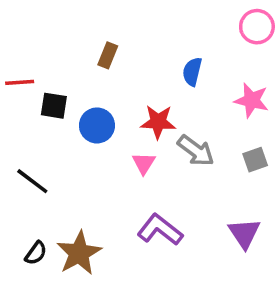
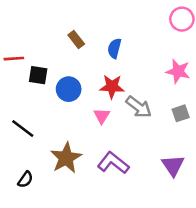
brown rectangle: (108, 55) -> (76, 39), turned -60
blue semicircle: (192, 72) -> (114, 48), moved
brown star: (79, 253) -> (66, 158), moved

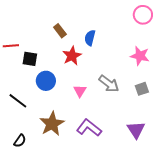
red star: (112, 87) -> (72, 56), moved, turned -30
blue circle: (69, 89) -> (46, 81), moved

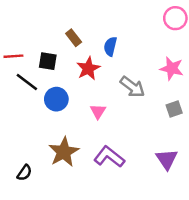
black square: (30, 59) -> (48, 61), moved
gray arrow: (109, 84) -> (132, 87), moved
black line: (18, 101) -> (27, 82), moved

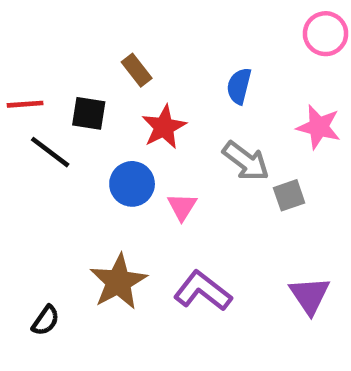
blue semicircle: (110, 46) -> (239, 86), moved
blue circle: (56, 99) -> (132, 184), moved
gray square: (174, 109) -> (289, 195), moved

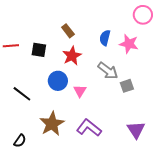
brown rectangle: (137, 70) -> (68, 31), moved
pink star: (319, 127) -> (129, 44), moved
black line: (50, 152) -> (22, 94), moved

